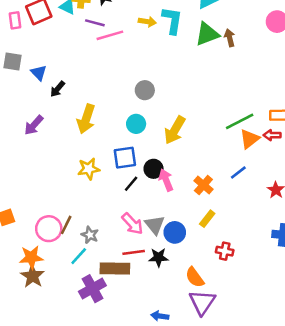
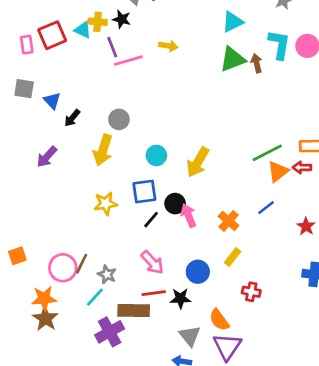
cyan L-shape: (172, 20) -> (279, 45), moved
purple line: (95, 23) -> (112, 47), turned 54
gray circle: (145, 90) -> (119, 119), moved
gray triangle: (155, 225) -> (190, 336), moved

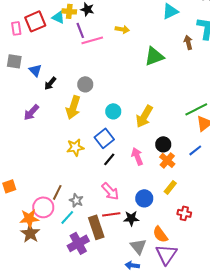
green triangle: (233, 59) -> (154, 56), moved
blue square: (144, 192) -> (104, 138), turned -30
black circle: (175, 204) -> (163, 144), moved
pink circle: (63, 268) -> (43, 207), moved
brown rectangle: (134, 310) -> (96, 227), turned 70

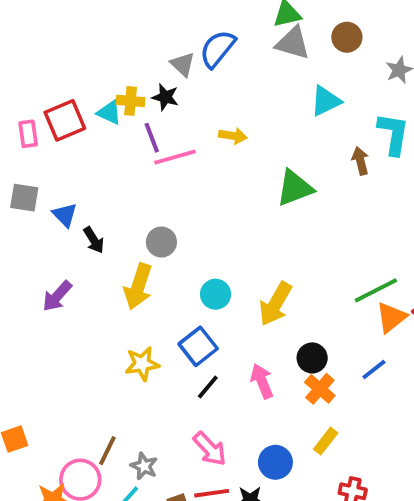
black arrow: (50, 83) -> (94, 240), turned -72

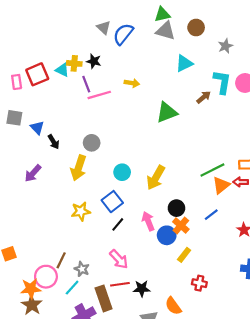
gray triangle: (183, 64) -> (104, 28), moved
brown arrow: (360, 161) -> (204, 97), turned 64
blue circle: (275, 462) -> (167, 235), moved

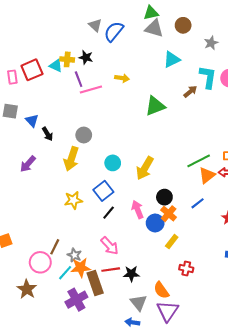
orange star: (31, 289) -> (81, 267), moved

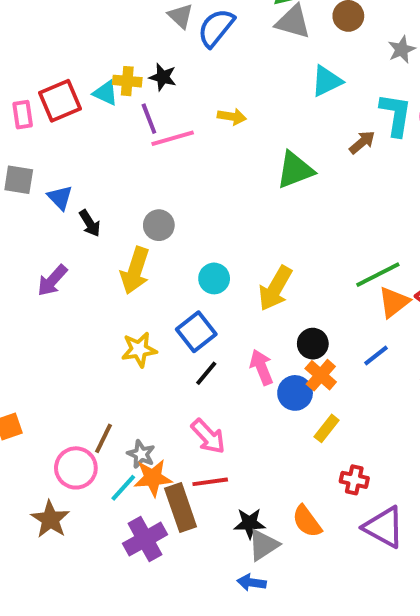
black star: (131, 274) -> (250, 523), moved
gray triangle: (139, 303) -> (263, 545), turned 36
purple triangle: (168, 311) -> (384, 527), moved, turned -35

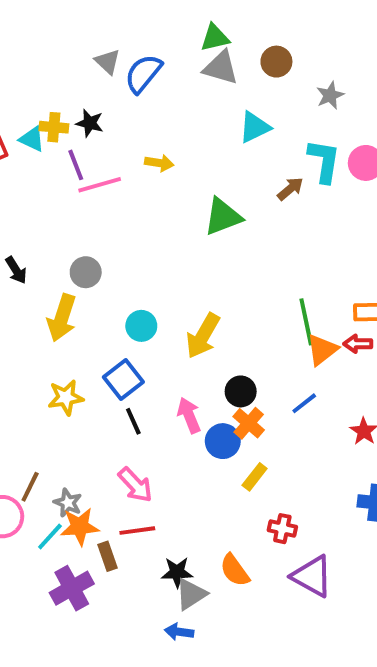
green line: (378, 275) -> (306, 322), turned -75
black line: (206, 373) -> (133, 421), turned -64
brown rectangle: (181, 507) -> (108, 556), size x0.6

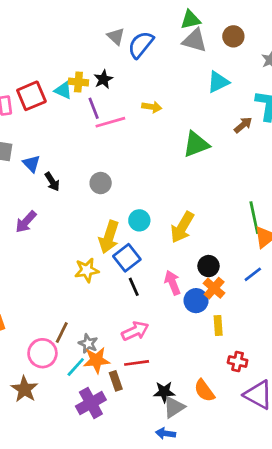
black star: (90, 123) -> (103, 79), turned 30
yellow arrow: (62, 318) -> (109, 237), moved
yellow rectangle: (255, 477) -> (218, 326), turned -42
pink arrow: (135, 485) -> (135, 331), turned -72

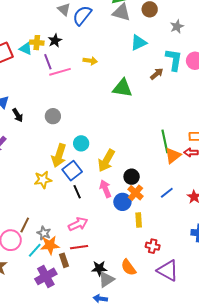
green triangle: (196, 144) -> (122, 88), turned 30
yellow arrow: (182, 227) -> (106, 161), moved
blue line: (253, 274) -> (167, 193), moved

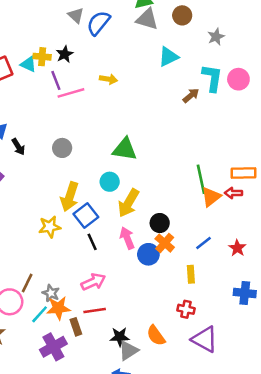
green triangle: (122, 88) -> (125, 149), moved
cyan circle: (81, 143) -> (110, 182), moved
yellow rectangle: (139, 220) -> (191, 274), moved

